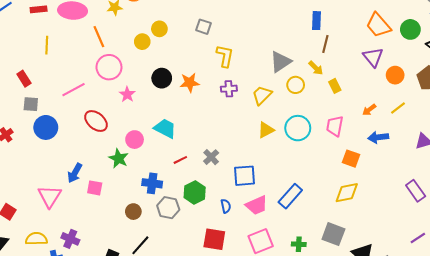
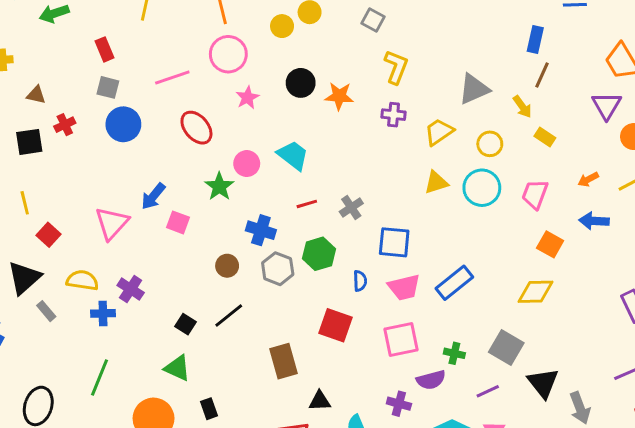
yellow circle: (296, 85) -> (490, 144), moved
yellow rectangle: (335, 86) -> (545, 137), turned -40

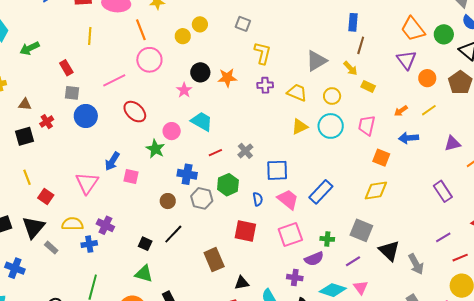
pink star: (247, 98) -> (184, 90), moved
yellow trapezoid: (439, 132) -> (297, 93), turned 65
pink trapezoid: (404, 287) -> (288, 199), turned -120

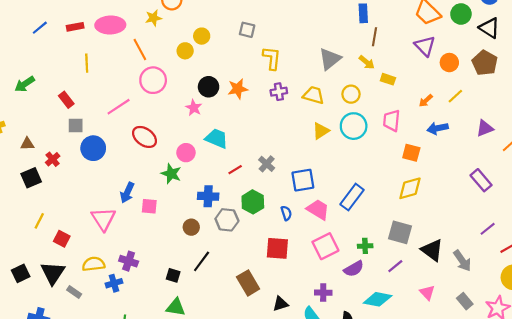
yellow line: (27, 177) -> (39, 221), turned 56
purple cross: (295, 278) -> (323, 293), moved
pink triangle: (361, 287) -> (427, 293), moved

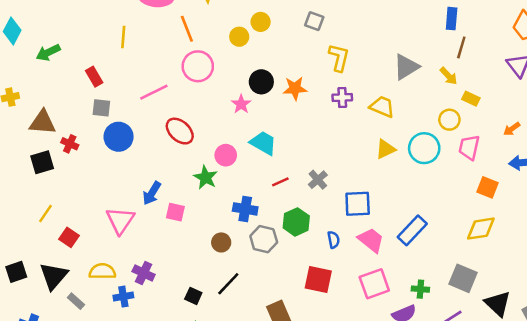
yellow circle: (351, 94) -> (449, 120), moved
brown triangle: (27, 144) -> (43, 122), size x1.6
red cross: (53, 159) -> (70, 144), turned -32

